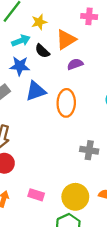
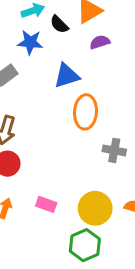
blue triangle: (36, 91) -> (67, 76), moved
orange ellipse: (66, 103) -> (85, 112), moved

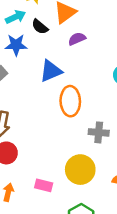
yellow circle: (95, 208) -> (80, 170), moved

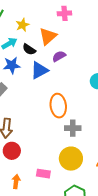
blue triangle: (51, 71) -> (39, 70), moved
gray cross: (99, 132) -> (73, 128), moved

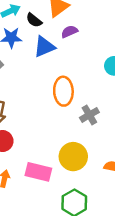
gray cross: (73, 128) -> (89, 115), moved, turned -35
pink rectangle: (43, 174) -> (38, 172), size x1.5

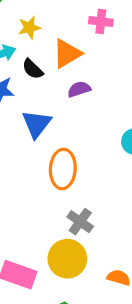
blue triangle: (44, 47) -> (37, 124), moved, turned -35
gray cross: (89, 115) -> (80, 222), moved, turned -30

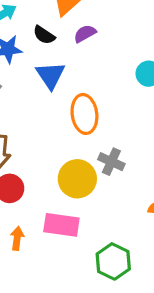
black semicircle: (33, 69) -> (44, 35), moved
yellow circle: (67, 259) -> (77, 179), moved

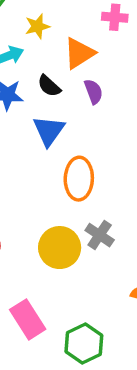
purple semicircle: (85, 34) -> (94, 92), turned 90
pink rectangle: (61, 225) -> (28, 319), moved, turned 40

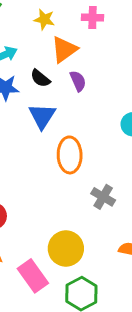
yellow star: (37, 26) -> (44, 19), moved, turned 30
gray cross: (100, 235) -> (103, 197), moved
yellow circle: (60, 248) -> (66, 249), moved

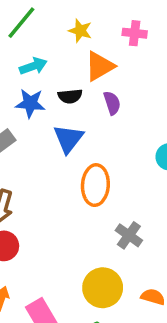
black semicircle: (40, 78) -> (70, 96), turned -50
yellow circle: (66, 249) -> (103, 288), moved

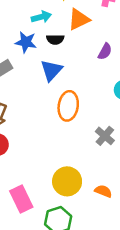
cyan arrow: (33, 66) -> (41, 17), moved
purple semicircle: (112, 103) -> (105, 51), moved, turned 42
gray cross: (129, 235) -> (105, 136), moved

